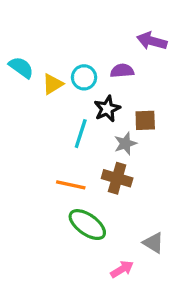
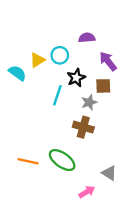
purple arrow: (152, 41) -> (108, 61), moved, turned 36
cyan semicircle: (21, 67) -> (17, 73), moved
purple semicircle: (122, 71) -> (87, 38), moved
orange line: (71, 185) -> (28, 161), moved

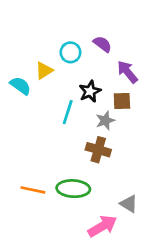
purple semicircle: (87, 38) -> (102, 44), turned 42
cyan circle: (60, 55) -> (70, 52), moved
green ellipse: (62, 160) -> (73, 189), turned -32
pink arrow: (87, 192) -> (102, 226), size x1.5

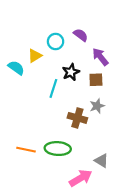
gray star: (105, 120) -> (97, 106), moved

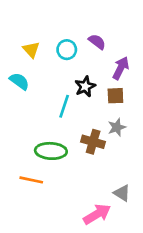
yellow triangle: (35, 56) -> (31, 50), moved, turned -40
purple arrow: (100, 57) -> (121, 68), turned 66
green ellipse: (58, 149) -> (51, 151), moved

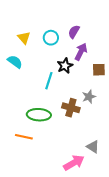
purple semicircle: (97, 42) -> (74, 32), turned -96
purple arrow: (121, 68) -> (81, 52), moved
brown square: (115, 96) -> (99, 70), moved

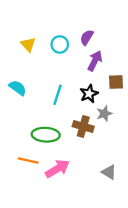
cyan semicircle: (15, 62) -> (18, 88), moved
black star: (65, 66) -> (89, 94), moved
pink arrow: (74, 163) -> (57, 169), moved

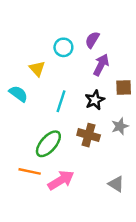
yellow triangle: (28, 44) -> (37, 69), moved
gray star: (104, 114) -> (120, 126), moved
green ellipse: (46, 135) -> (48, 144), turned -52

